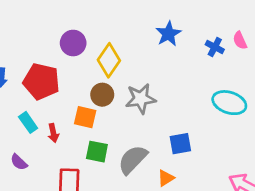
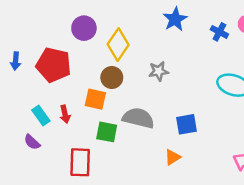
gray star: (141, 99) -> (159, 71), moved, size x0.7
cyan rectangle: (28, 122) -> (41, 116), moved
gray semicircle: (133, 160) -> (138, 118), moved, turned 60

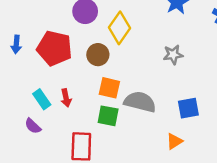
gray star: (159, 71) -> (173, 55), moved
brown circle: (112, 78) -> (98, 55), moved
orange square: (95, 99) -> (109, 88), moved

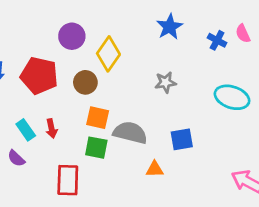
orange triangle: (174, 141) -> (155, 169), moved, turned 30

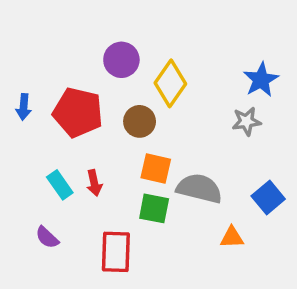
blue star: (170, 27) -> (261, 80), moved
blue square: (182, 139) -> (268, 198), turned -30
purple semicircle: (16, 158) -> (47, 237), moved

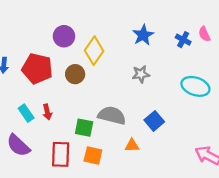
blue star: (261, 80) -> (143, 35), moved
orange square: (156, 169) -> (93, 155), moved
purple semicircle: (47, 237) -> (18, 145), size x1.6

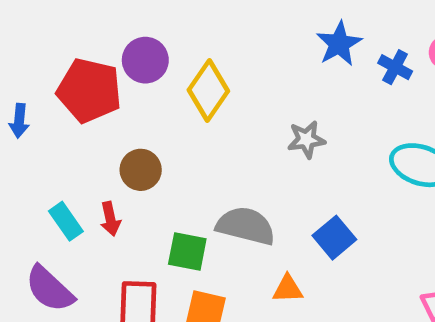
blue star: (143, 35) -> (339, 44), moved
red pentagon: (37, 69) -> (89, 90), moved
brown circle: (75, 74) -> (141, 170), moved

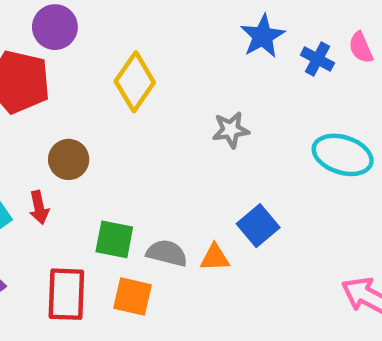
purple circle: (145, 60) -> (55, 27), moved
gray semicircle: (246, 226) -> (167, 253), moved, size x0.7
orange triangle: (288, 289) -> (215, 258), moved

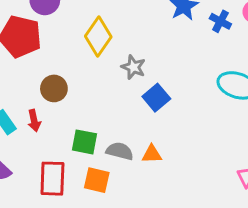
gray star: (231, 130) -> (133, 67), moved, turned 30
blue square: (258, 226) -> (156, 98), moved

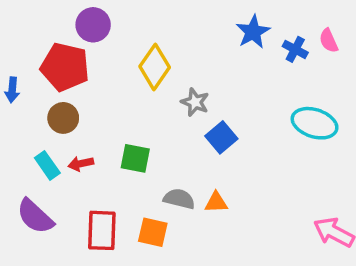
brown circle: (54, 88) -> (63, 118), moved
red arrow: (34, 121) -> (81, 164), turned 90
green square: (85, 142) -> (135, 158), moved

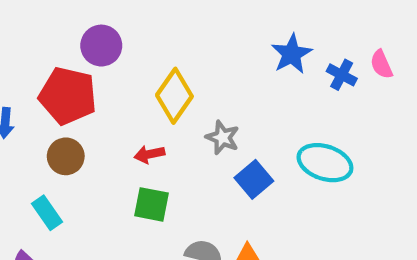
cyan ellipse: (315, 123) -> (325, 163), moved
red arrow: (81, 164) -> (149, 154), moved

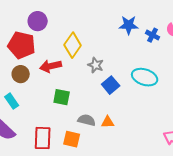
blue star: (292, 54) -> (129, 25), turned 30
red arrow: (149, 154) -> (51, 66), moved, size x1.5

